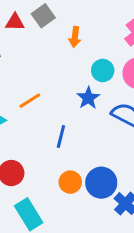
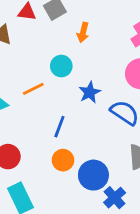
cyan circle: (103, 70) -> (61, 66), moved
orange circle: (70, 182) -> (63, 160), moved

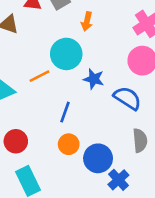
cyan circle: (61, 66) -> (66, 54), size x1.5
blue star: (90, 92) -> (94, 79), turned -30

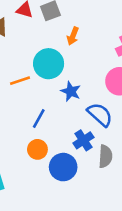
blue cross: (118, 180) -> (83, 140), moved

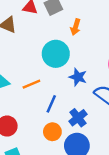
orange line: (20, 81) -> (31, 84), moved
blue cross: (83, 140) -> (78, 118), moved

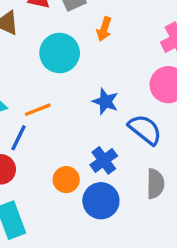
cyan circle: (56, 54) -> (60, 53), moved
blue line: (51, 104) -> (18, 138), moved

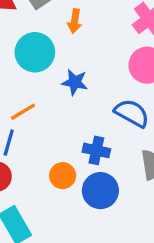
blue star: (105, 101) -> (75, 82), moved
blue cross: (104, 160) -> (96, 150), turned -32

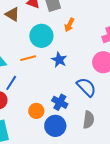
orange line: (23, 112) -> (28, 58), moved

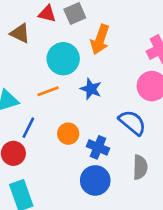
orange arrow: (69, 25) -> (100, 40), size x1.5
orange circle: (36, 111) -> (68, 134), moved

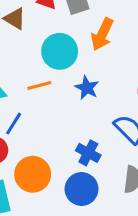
orange circle: (68, 134) -> (33, 174), moved, size x1.5

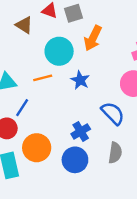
blue cross: (88, 153) -> (81, 131), turned 30

